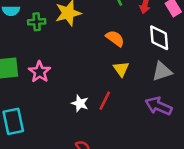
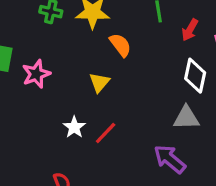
orange semicircle: (115, 38) -> (120, 45), moved
yellow triangle: (121, 69) -> (99, 82), moved

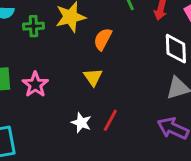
orange semicircle: (120, 45) -> (103, 39), turned -100

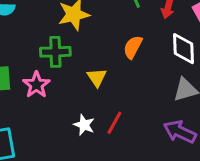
green cross: (34, 26) -> (55, 52), moved, size x1.4
orange semicircle: (103, 39) -> (133, 47), moved

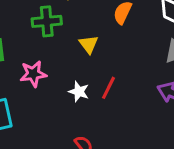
pink star: (36, 85) -> (33, 74), moved, turned 30

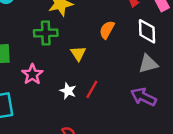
pink star: (33, 74) -> (32, 74), turned -30

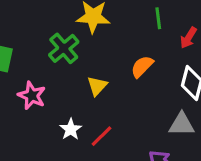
green cross: (46, 33) -> (64, 48), turned 35
pink star: (32, 74) -> (32, 96), turned -30

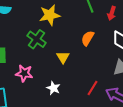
red line: (101, 136) -> (93, 88), moved

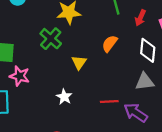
pink star: (24, 73) -> (20, 76), moved
red line: (93, 88) -> (109, 102), turned 49

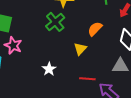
green cross: (51, 39) -> (55, 22), moved
yellow triangle: (79, 62) -> (80, 49), moved

